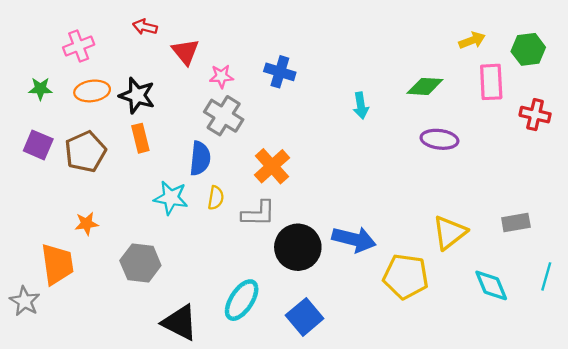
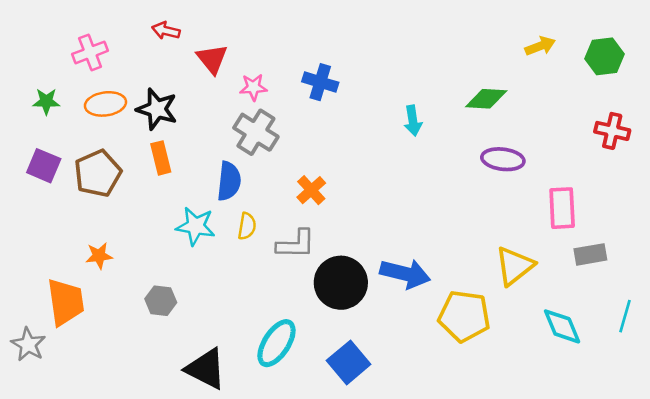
pink rectangle: (491, 82) -> (562, 208), moved
orange cross: (272, 166) -> (311, 190), size x0.7
gray hexagon: (140, 263) -> (161, 301), size x0.7

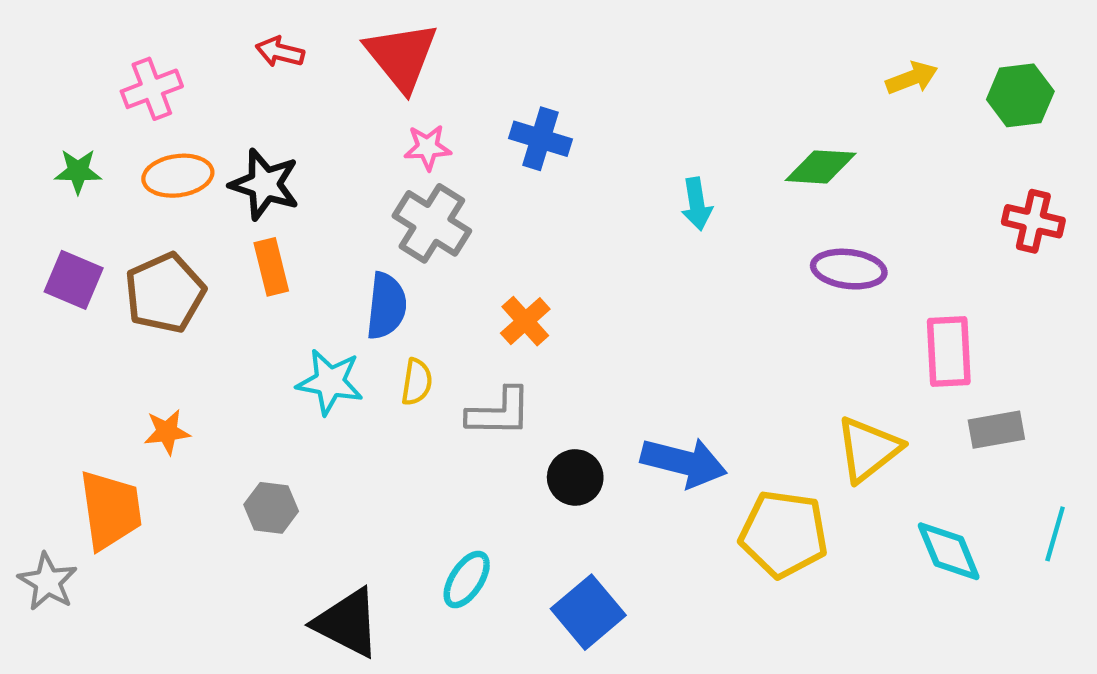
red triangle: (212, 59) -> (402, 56), moved, size x1.4
black circle: (341, 283) -> (575, 477), size x0.6
cyan ellipse: (277, 343) -> (467, 580), size x0.7

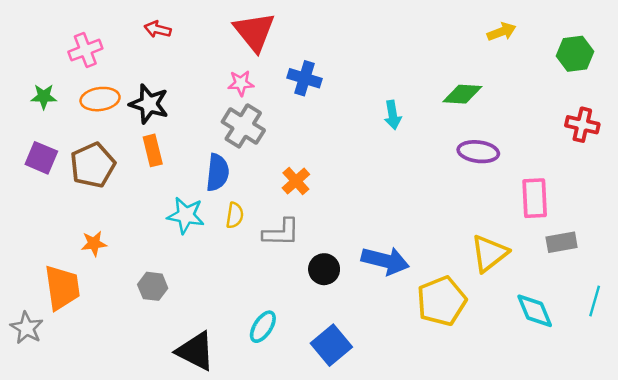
red triangle: (402, 56) -> (254, 32), moved
yellow arrow: (912, 78) -> (502, 32), moved
yellow pentagon: (784, 534) -> (442, 301), turned -30

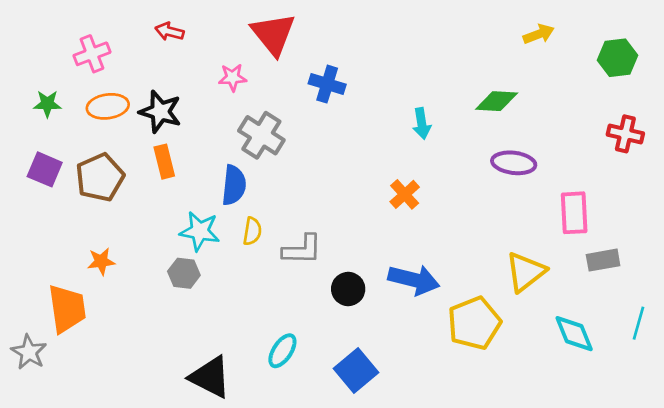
pink star: (241, 83) -> (233, 77), moved
orange cross: (296, 181) -> (405, 194), moved
gray hexagon: (153, 286) -> (184, 273), moved

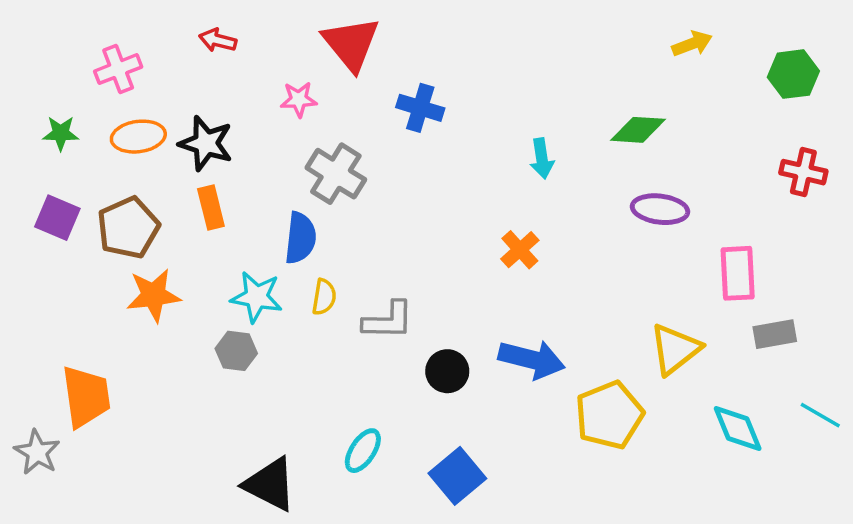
orange star: (101, 261) -> (154, 295), moved, size x1.5
cyan line: (639, 323) -> (820, 415), turned -76

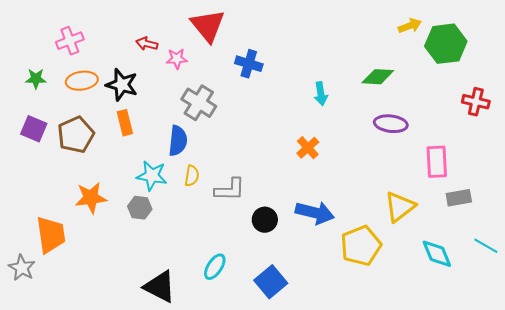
red arrow: (218, 40) -> (147, 44), moved
green hexagon: (793, 74) -> (446, 44), moved, size x1.4
orange star: (154, 295) -> (91, 198), moved

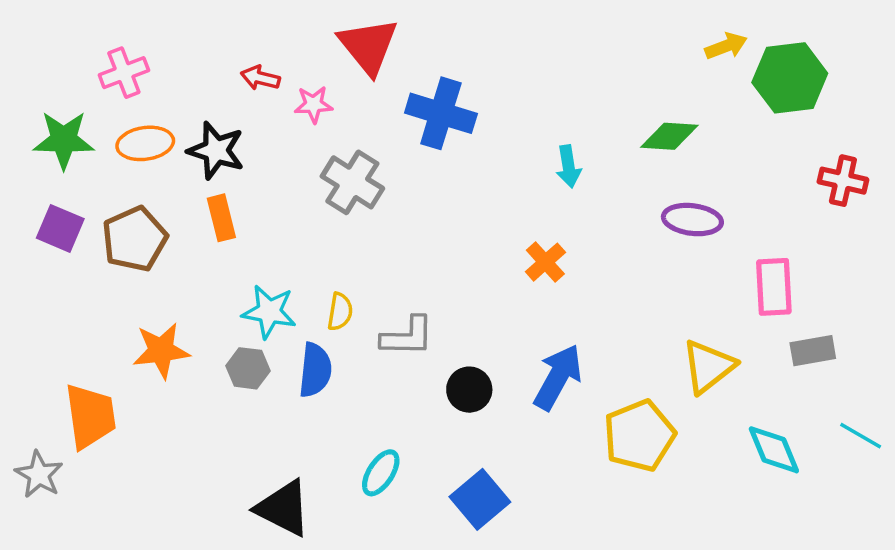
blue cross: (249, 64) -> (441, 113), size x1.4
green star: (36, 79) -> (64, 140), size x1.6
blue semicircle: (178, 141) -> (315, 370), moved
blue arrow: (315, 213) -> (558, 377), turned -75

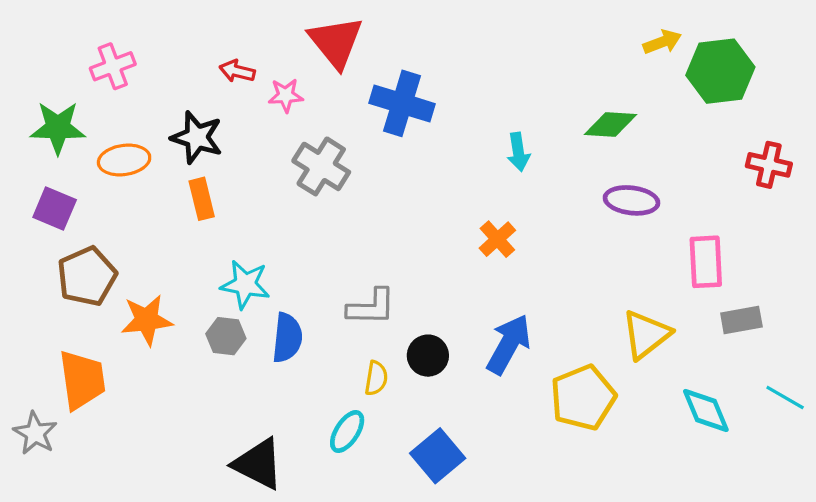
orange ellipse: (145, 143) -> (124, 160), moved
brown pentagon: (135, 239) -> (87, 276), moved
yellow semicircle: (340, 312) -> (376, 378), moved

